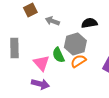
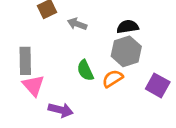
gray hexagon: (75, 44) -> (126, 51), moved
pink triangle: (41, 63) -> (33, 85), moved

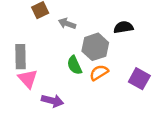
black semicircle: (128, 27) -> (123, 27), moved
gray hexagon: (126, 51) -> (95, 47), moved

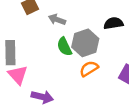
green semicircle: (74, 65) -> (64, 47), moved

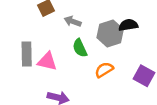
gray hexagon: (85, 43) -> (110, 33), moved
pink triangle: (18, 75) -> (47, 61), moved, turned -35

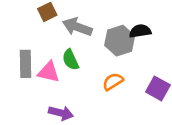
gray arrow: (73, 21) -> (77, 27), size x1.5
green semicircle: (80, 48) -> (71, 60), moved

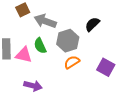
black semicircle: (140, 31) -> (92, 24), turned -35
gray hexagon: (120, 41) -> (68, 41), moved

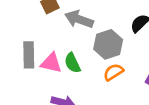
green semicircle: (40, 46) -> (72, 63), moved

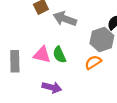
gray hexagon: (108, 44) -> (102, 40), moved
gray rectangle: (29, 55) -> (15, 61), moved

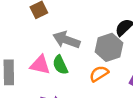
gray arrow: (65, 19) -> (66, 40), moved

